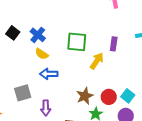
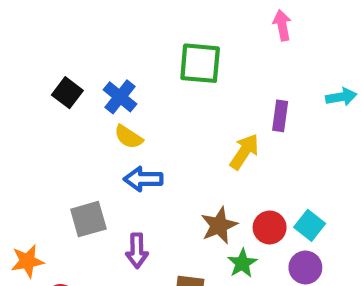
green square: (77, 42) -> (200, 63), moved

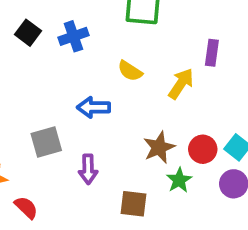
blue cross: (120, 97) -> (74, 36), turned 32
yellow semicircle: (128, 137) -> (130, 71), moved

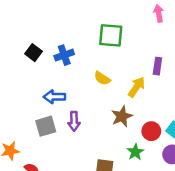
blue arrow: (94, 107) -> (54, 97), moved
brown star: (159, 147) -> (122, 116), moved
purple arrow: (88, 169) -> (74, 121), moved

